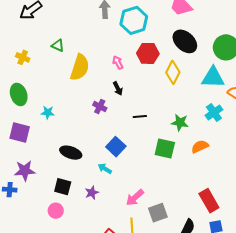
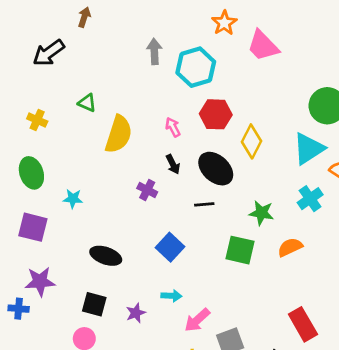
black ellipse: (185, 41) -> (216, 169), moved
cyan triangle: (213, 77) -> (309, 149), turned -35
cyan arrow: (105, 169) -> (171, 296), moved, turned 152

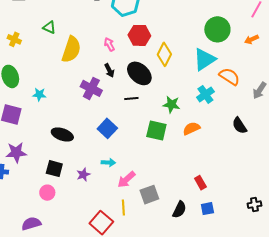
purple cross: (147, 190) -> (91, 88), size x1.5
red rectangle: (303, 324) -> (200, 183), size x0.6

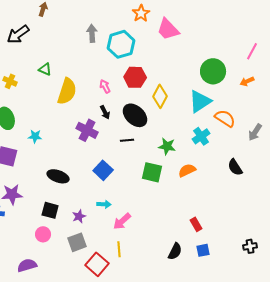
gray square: (149, 195) -> (77, 242), moved

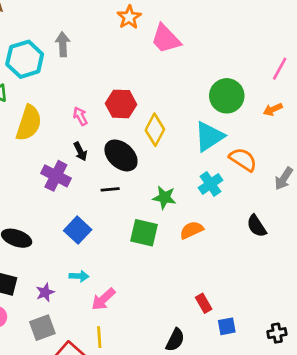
cyan hexagon: (121, 44) -> (25, 59), moved
blue square: (203, 250) -> (227, 326), moved

